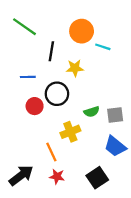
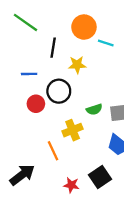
red star: (57, 177) -> (71, 185), moved

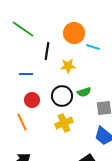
black circle: (59, 91) -> (62, 96), moved
green semicircle: (94, 109) -> (84, 92), moved
orange line: (53, 151) -> (22, 122), moved

